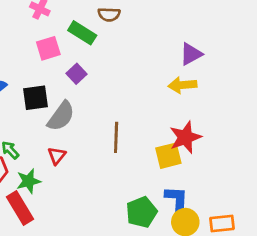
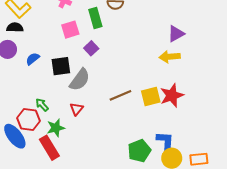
green rectangle: (82, 33) -> (95, 18), turned 42
brown line: (116, 137) -> (120, 95), turned 65
yellow square: (168, 156) -> (151, 96), moved

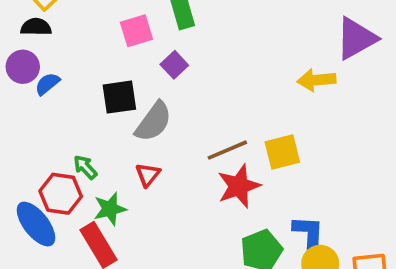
purple triangle: (176, 34) -> (356, 38), moved, size x1.4
blue semicircle: (33, 59) -> (47, 84), moved
red star: (172, 95) -> (239, 186), moved

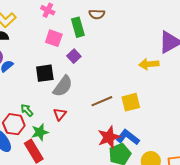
pink square: (136, 31) -> (54, 38), turned 36
red star: (239, 186) -> (109, 137), moved
blue L-shape: (309, 235) -> (128, 137), moved, turned -55

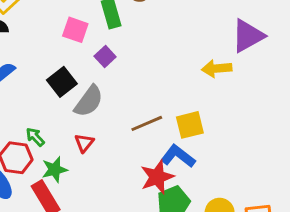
black square: (45, 73) -> (62, 82), turned -30
blue L-shape: (128, 137) -> (178, 156), moved

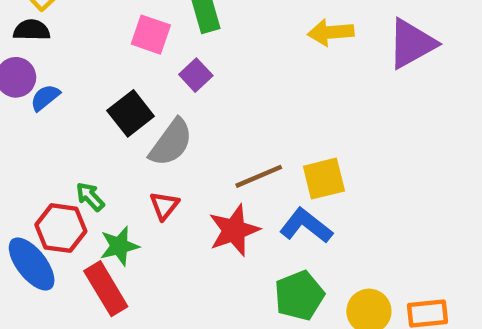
yellow arrow: (217, 68) -> (331, 32), moved
red star: (157, 177) -> (234, 230), moved

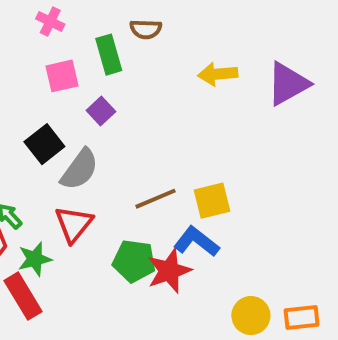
pink square: (151, 35) -> (62, 76), turned -32
red triangle: (164, 206) -> (74, 224), size x1.5
red star: (234, 230) -> (169, 271), moved
green pentagon: (299, 295) -> (134, 261), moved, turned 30

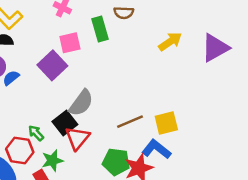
yellow arrow: (218, 74) -> (170, 42), turned 150
purple square: (101, 111) -> (52, 65), moved, size x1.6
black square: (44, 144) -> (65, 123), moved

